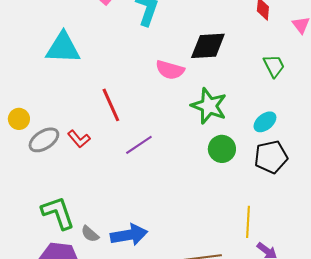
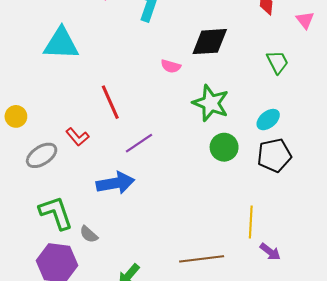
pink semicircle: (170, 70) -> (171, 66), size x0.7
gray ellipse: (44, 140) -> (42, 155), moved
blue arrow: (129, 235) -> (115, 183), moved

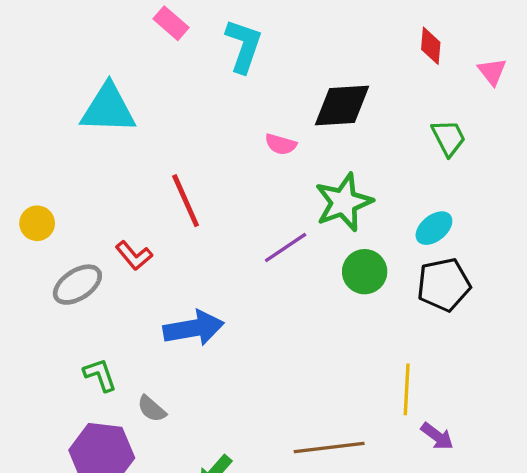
green star: (211, 103) -> (344, 202), turned 30
purple line: (139, 143) -> (286, 247), moved
green L-shape: (56, 213) -> (100, 375), size x0.6

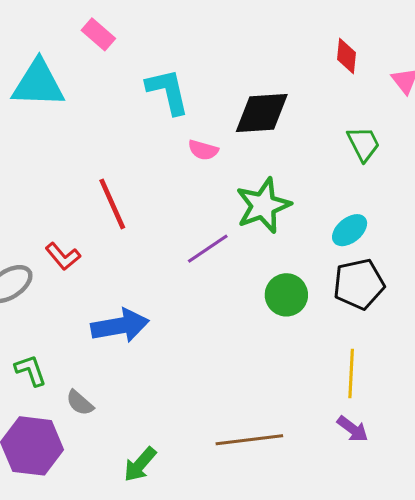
cyan L-shape: (244, 46) -> (168, 91), moved, turned -32
cyan triangle: (108, 109) -> (38, 84), moved
green circle: (365, 272) -> (286, 295), moved
yellow line: (407, 389) -> (351, 373), moved

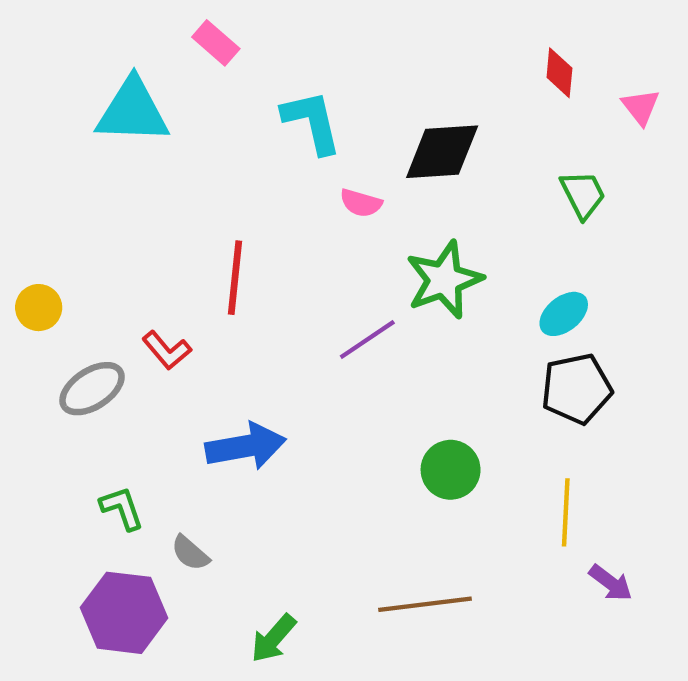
red line: (112, 204) -> (235, 278), turned 30
green circle: (286, 295) -> (451, 470), moved
purple arrow: (353, 429) -> (611, 583), moved

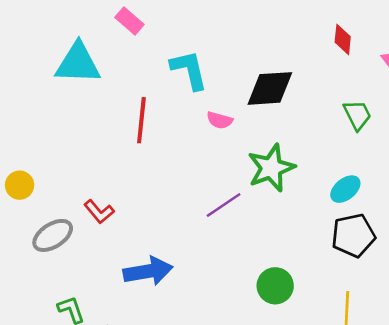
red line: (235, 278) -> (141, 120), moved

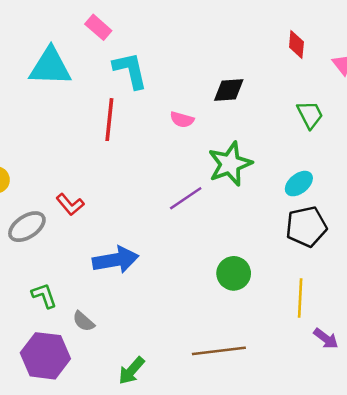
cyan L-shape: (189, 70) -> (130, 70), moved
black diamond: (270, 88) -> (229, 90), size x0.7

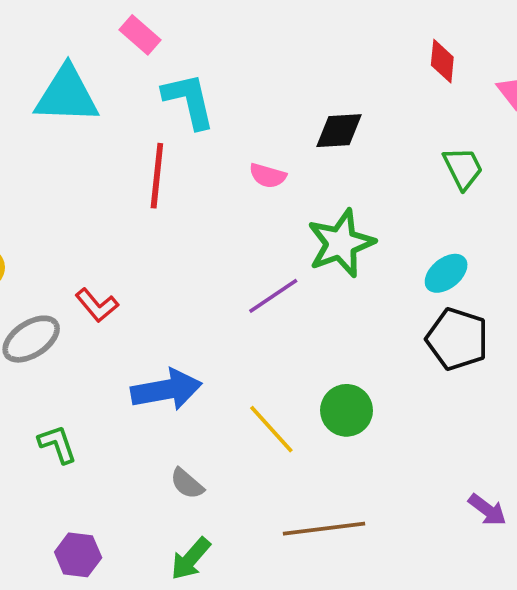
black pentagon: (306, 227) -> (457, 339), turned 30
yellow line: (300, 298) -> (271, 429), moved, turned -45
gray semicircle: (84, 321) -> (187, 484), moved
purple hexagon: (45, 356) -> (78, 555), moved, size x0.6

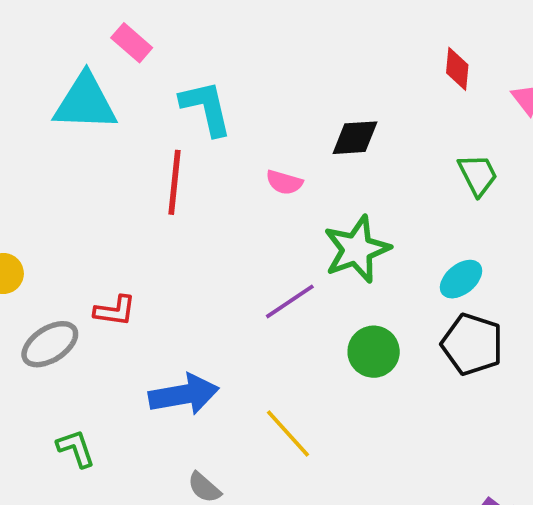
pink rectangle: (140, 35) -> (132, 43), moved
red L-shape: (97, 305) -> (115, 311), turned -42
green circle: (347, 410) -> (374, 352), moved

